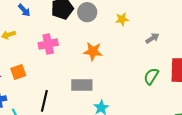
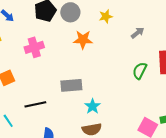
orange star: (93, 51) -> (83, 40), moved
black line: (44, 101) -> (35, 104), turned 70

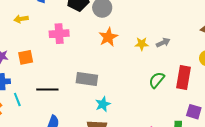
yellow star: (106, 16) -> (142, 44), moved
orange star: (83, 40) -> (108, 37), turned 30

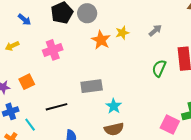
yellow star: (142, 44) -> (122, 33), moved

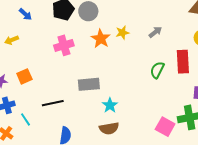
pink cross: (53, 50) -> (64, 45), moved

